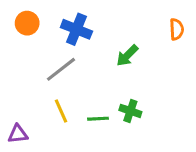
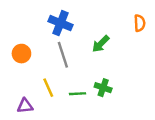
orange circle: (27, 23) -> (21, 54), moved
gray line: (61, 69) -> (63, 55), moved, turned -70
purple triangle: (18, 134) -> (25, 106), moved

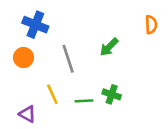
blue cross: (60, 23) -> (35, 25), moved
purple triangle: (25, 106) -> (27, 114), turned 35

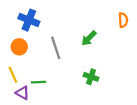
yellow line: (52, 94) -> (13, 75), moved
green line: (84, 101) -> (39, 82), moved

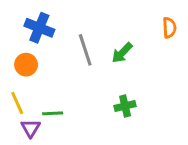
gray line: (56, 48) -> (85, 50), moved
green cross: (91, 77) -> (125, 106), turned -32
purple triangle: (22, 93) -> (30, 128), turned 32

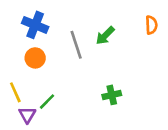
green arrow: (122, 53) -> (105, 36), moved
orange circle: (26, 65) -> (35, 58), moved
green line: (53, 113) -> (47, 102), turned -42

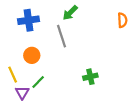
blue cross: (35, 25) -> (29, 20), turned -30
green arrow: (105, 36) -> (70, 13), moved
orange circle: (35, 58) -> (32, 55), moved

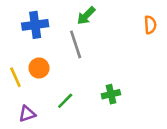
yellow line: (13, 75) -> (15, 77), moved
green line: (38, 82) -> (65, 101), moved
purple triangle: (22, 93) -> (27, 114), turned 40

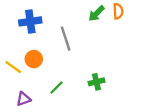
green arrow: (86, 16) -> (96, 13), moved
orange semicircle: (150, 25) -> (118, 11), moved
yellow line: (15, 77) -> (13, 67), turned -30

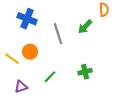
green arrow: (96, 13) -> (85, 27), moved
blue cross: (30, 21) -> (27, 19), turned 30

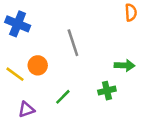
blue cross: (27, 19) -> (18, 24), moved
green arrow: (85, 27) -> (125, 65), moved, turned -133

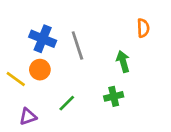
orange semicircle: (131, 13) -> (143, 28), moved
blue cross: (18, 24) -> (43, 39), moved
green arrow: (125, 65) -> (123, 62), moved, turned -108

